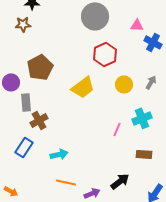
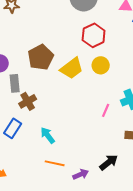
brown pentagon: (40, 67) -> (41, 57), moved
yellow circle: (124, 84) -> (101, 65), moved
cyan arrow: (59, 154) -> (48, 135), turned -114

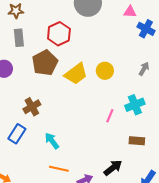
red hexagon: (94, 35) -> (59, 34), moved
gray rectangle: (15, 83) -> (19, 38), moved

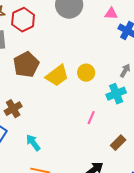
red hexagon: (59, 34) -> (23, 20), moved
cyan cross: (135, 105) -> (116, 94), moved
brown rectangle: (137, 141) -> (118, 143), turned -49

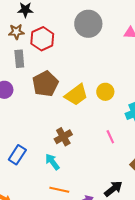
brown cross: (13, 109) -> (63, 137), moved
pink line: (91, 118) -> (110, 137), turned -48

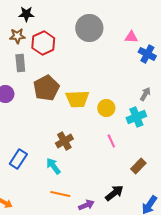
yellow circle: (105, 92) -> (106, 108), moved
yellow trapezoid: (76, 95) -> (77, 99), turned 35

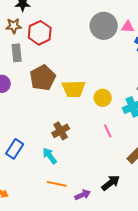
gray circle: (89, 28) -> (104, 26), moved

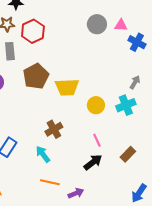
gray circle: (104, 26) -> (97, 24), size x0.7
yellow circle: (103, 98) -> (96, 105), moved
pink line: (108, 131) -> (97, 140), moved
black arrow: (111, 183) -> (93, 162), moved

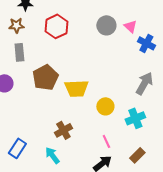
pink triangle: (121, 25) -> (130, 26), turned 40
red hexagon: (33, 31) -> (56, 26), moved
gray arrow: (135, 82) -> (144, 83), size x1.6
cyan cross: (126, 105) -> (135, 118), moved

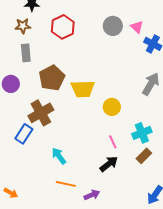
cyan cross: (135, 118) -> (142, 133), moved
brown cross: (63, 130) -> (41, 113), moved, size x1.4
blue rectangle: (17, 148) -> (24, 134), moved

